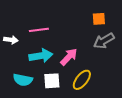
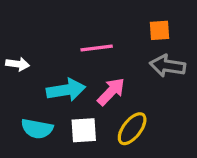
pink line: (39, 30) -> (97, 48), moved
gray arrow: (104, 41) -> (168, 66), turned 40

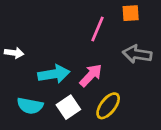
orange square: (160, 30) -> (131, 13), moved
pink line: (97, 48) -> (97, 29), moved, turned -60
white square: (84, 130) -> (68, 107), turned -30

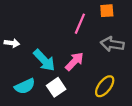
cyan arrow: (54, 74) -> (44, 60), turned 55
cyan semicircle: (30, 106) -> (25, 86), turned -36
yellow ellipse: (108, 106) -> (105, 86), moved

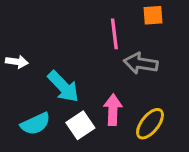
pink line: (80, 24) -> (114, 34), turned -30
gray arrow: (112, 44) -> (141, 63), moved
pink arrow: (74, 61) -> (113, 110), moved, turned -42

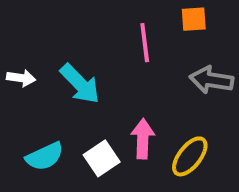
gray arrow: (141, 63) -> (211, 80), moved
cyan arrow: (63, 87) -> (80, 84), moved

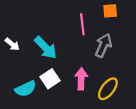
white arrow: (21, 78) -> (12, 44), turned 32
gray arrow: (211, 80) -> (103, 45), moved, turned 105
white square: (102, 158) -> (50, 79), moved

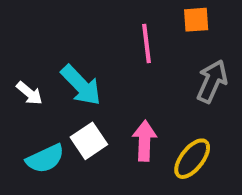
white arrow: (12, 44) -> (29, 93), moved
gray arrow: (103, 45) -> (212, 81), moved

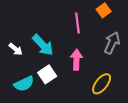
orange square: (196, 20) -> (104, 10), turned -32
pink arrow: (144, 141) -> (76, 60), moved

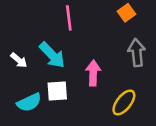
pink line: (77, 23) -> (69, 18), moved
gray arrow: (112, 43) -> (137, 53), turned -30
white square: (47, 74) -> (57, 91), turned 30

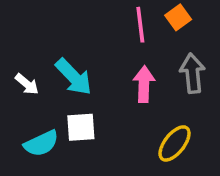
pink line: (69, 18) -> (140, 25), moved
pink arrow: (93, 73) -> (144, 84), moved

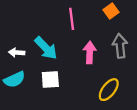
pink line: (140, 25) -> (72, 19), moved
white arrow: (27, 84) -> (17, 53), turned 144
cyan semicircle: (41, 143) -> (14, 79), moved

